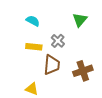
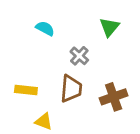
yellow rectangle: (34, 47) -> (26, 90), moved

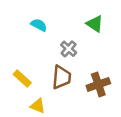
green triangle: (109, 27) -> (95, 24), turned -36
yellow rectangle: (26, 90) -> (22, 79), turned 36

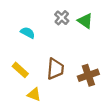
cyan semicircle: (39, 25) -> (28, 33), moved
gray cross: (69, 49) -> (62, 18), moved

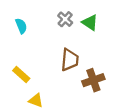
cyan semicircle: (28, 33) -> (21, 26), moved, turned 40
brown trapezoid: (55, 69) -> (70, 60), moved

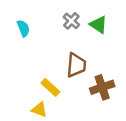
yellow rectangle: (21, 74) -> (50, 87), moved

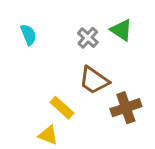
gray cross: (71, 21) -> (88, 38), moved
brown trapezoid: (76, 65) -> (94, 80), turned 120

